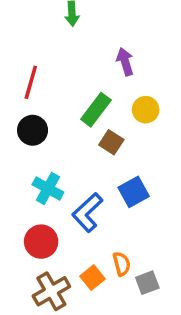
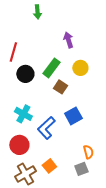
black circle: (33, 130) -> (25, 74), moved
orange semicircle: (122, 264) -> (88, 152), moved

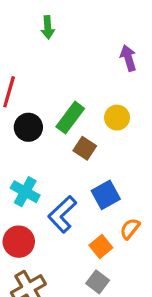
purple arrow: (68, 40) -> (128, 58), moved
orange semicircle: (88, 152) -> (130, 229), moved, turned -128
orange square: (49, 166) -> (101, 246), moved
gray square: (81, 169) -> (98, 282), moved, turned -32

